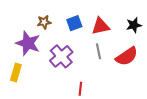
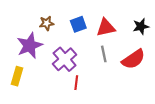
purple star: (28, 43) -> (30, 45), turned 30
red line: (80, 89) -> (76, 83), moved

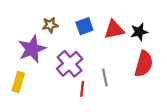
black star: (141, 26) -> (139, 32), moved
gray line: (104, 54) -> (105, 77), moved
red semicircle: (133, 59) -> (144, 64), turned -40

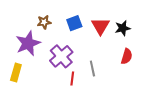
red triangle: (114, 30) -> (100, 26), turned -48
red semicircle: (144, 64) -> (127, 56), size x0.7

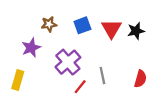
purple star: (28, 43) -> (31, 48), size x0.7
red semicircle: (127, 56) -> (140, 79), moved
red line: (72, 79) -> (80, 87), turned 32

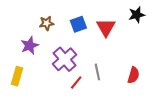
black star: (136, 31) -> (137, 15), moved

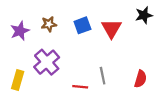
purple star: (30, 45) -> (20, 31), moved
purple cross: (65, 59) -> (47, 62), moved
red line: (76, 83) -> (80, 87), turned 56

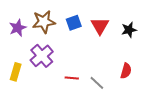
black star: (144, 15) -> (129, 30), moved
brown star: (49, 24) -> (44, 22), size x1.6
gray line: (103, 76) -> (97, 83), moved, turned -35

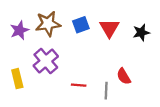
red semicircle: (126, 71) -> (124, 76), moved, turned 133
yellow rectangle: (16, 72) -> (17, 79), turned -30
gray line: (97, 83) -> (106, 91), turned 49

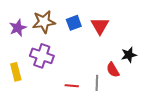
black star: (141, 32) -> (129, 55), moved
purple cross: (46, 61) -> (42, 56), turned -30
red line: (79, 85) -> (72, 86), moved

